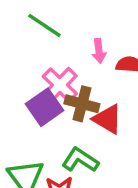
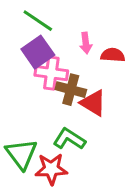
pink cross: (60, 85) -> (51, 73), turned -36
purple square: (44, 107) -> (38, 52), moved

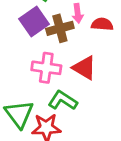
pink cross: (51, 73) -> (46, 68), moved
brown cross: (71, 90) -> (60, 28), moved, turned -30

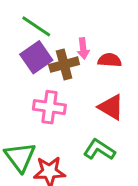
red triangle: (84, 68) -> (111, 107), moved
green L-shape: (63, 100) -> (99, 150), moved

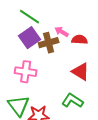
pink arrow: (83, 48) -> (62, 32), turned 128
pink cross: (49, 107) -> (26, 72), moved

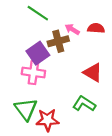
purple square: (30, 38) -> (38, 53), moved
red semicircle: (80, 40) -> (96, 28), moved

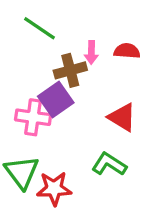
pink arrow: (72, 29) -> (91, 53), turned -120
purple square: (38, 53) -> (56, 99), moved

